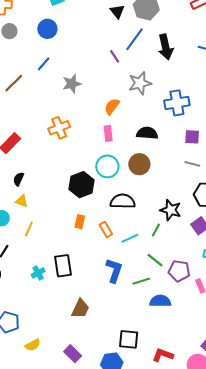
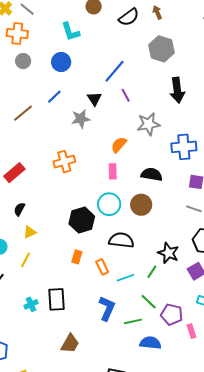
black triangle: (117, 11) -> (94, 99), moved
blue line: (134, 39) -> (115, 71), moved
yellow triangle: (22, 201) -> (30, 232), moved, turned -48

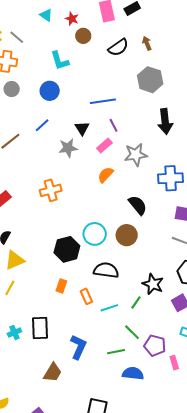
blue line: (115, 71) -> (103, 101), turned 40
pink rectangle: (113, 171) -> (104, 146), moved, turned 49
black semicircle: (152, 174) -> (138, 205), turned 40
yellow triangle: (30, 232) -> (15, 260), size x1.5
blue L-shape: (107, 308) -> (78, 347), moved

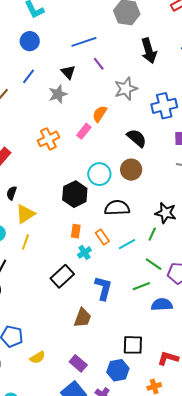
pink rectangle: (104, 146) -> (84, 131), moved
black rectangle: (40, 328) -> (62, 276), turned 60
cyan cross: (14, 333) -> (84, 252), moved

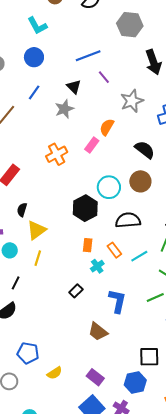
black rectangle: (62, 276) -> (76, 291), size x0.6
brown trapezoid: (83, 318) -> (98, 332), turned 110

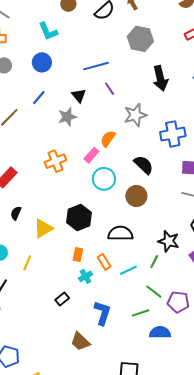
cyan circle: (109, 187) -> (104, 179), moved
yellow triangle: (36, 230) -> (43, 228), moved

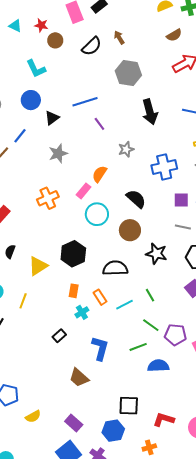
black triangle: (79, 95) -> (52, 118), moved, turned 35
blue line: (39, 98) -> (20, 136), moved
gray star: (135, 115) -> (126, 149), size x0.7
black star: (169, 241) -> (156, 254), moved
green line: (154, 262) -> (150, 295), turned -56

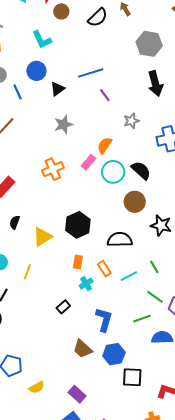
gray hexagon: (128, 73) -> (149, 44), moved
blue line: (20, 136) -> (18, 92), moved, turned -63
cyan circle: (97, 214) -> (113, 172), moved
blue hexagon: (113, 431) -> (114, 354), moved

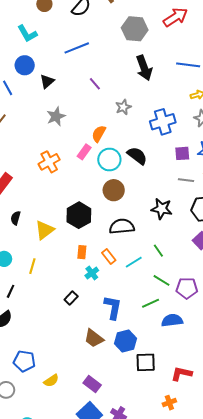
blue line: (91, 73) -> (77, 48), moved
brown circle: (135, 202) -> (114, 190), moved

